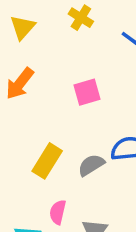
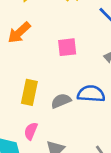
yellow rectangle: (47, 161) -> (29, 92), turned -30

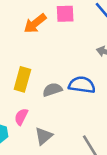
orange arrow: (19, 33) -> (35, 23), moved
pink square: (67, 47) -> (65, 14), moved

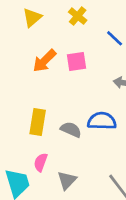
pink square: (65, 14) -> (77, 61), moved
gray semicircle: (52, 90) -> (71, 130), turned 48

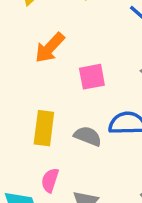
pink square: (77, 61) -> (92, 77), moved

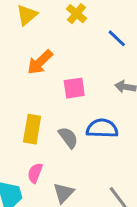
gray semicircle: (88, 136) -> (68, 138), turned 30

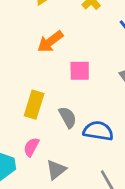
blue semicircle: (102, 128) -> (98, 131), moved

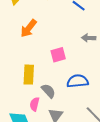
pink square: (80, 71) -> (58, 55), moved
gray semicircle: (68, 117) -> (48, 91), moved

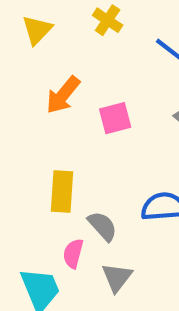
pink square: (58, 55) -> (115, 118), moved

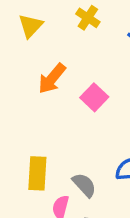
pink square: (115, 118) -> (94, 97), turned -32
yellow rectangle: (62, 191) -> (37, 173), moved

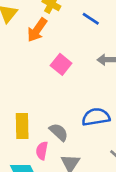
orange arrow: (52, 79) -> (37, 30), moved

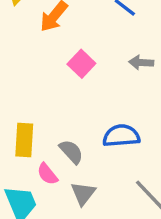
pink semicircle: (42, 151) -> (47, 174), turned -54

